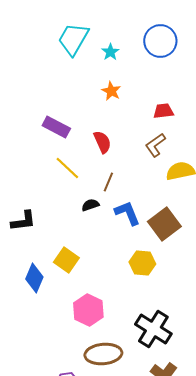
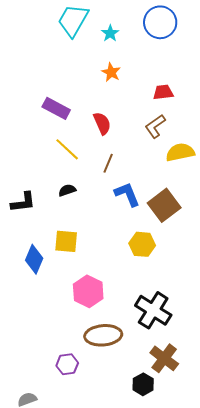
black semicircle: (90, 205) -> (67, 190), moved
yellow square: (66, 260) -> (66, 241), turned -30

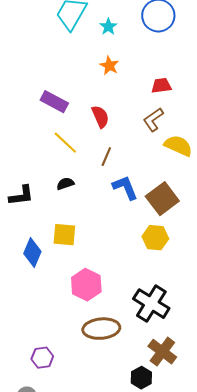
yellow semicircle: (180, 152) -> (178, 146), turned 36
yellow hexagon: (142, 244) -> (155, 238), moved
purple hexagon: (67, 364) -> (42, 358), moved

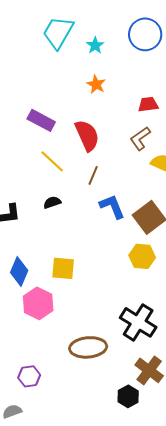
red semicircle: (100, 117) -> (87, 135), size x1.4
yellow square: (64, 235) -> (63, 268), moved
pink hexagon: (86, 285) -> (38, 303), moved

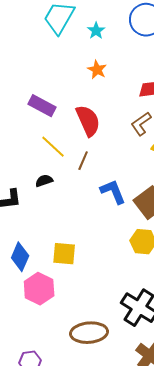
brown line: (93, 175) -> (83, 161), moved
black semicircle: (52, 202) -> (44, 181), moved

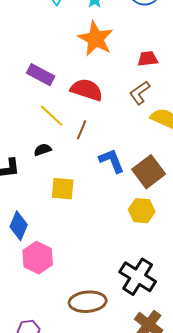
orange star: (97, 70) -> (96, 39), size x1.8
red semicircle: (88, 121) -> (87, 90), turned -48
yellow square: (64, 254) -> (63, 189), moved

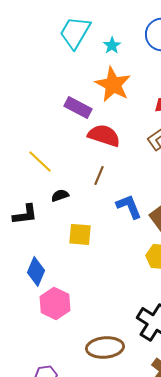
purple rectangle: (41, 75) -> (78, 107), moved
yellow line: (52, 116) -> (40, 161), moved

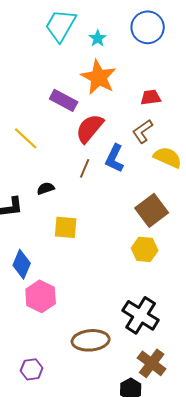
red semicircle: (104, 135) -> (90, 128), turned -68
yellow line: (40, 161) -> (26, 138), moved
blue L-shape: (129, 206) -> (115, 158), moved, turned -132

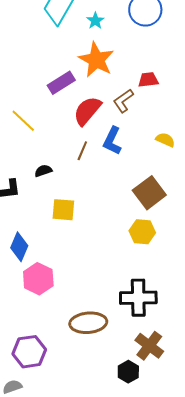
purple rectangle: (64, 100) -> (61, 83), turned -60
brown L-shape: (143, 131) -> (123, 101), moved
yellow semicircle: (168, 157) -> (165, 140), size x0.7
black cross: (141, 315) -> (138, 298), turned -33
purple hexagon: (32, 369) -> (29, 352), size x1.5

